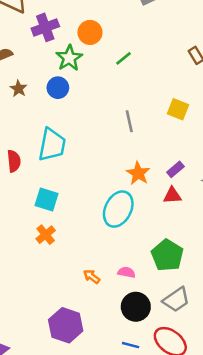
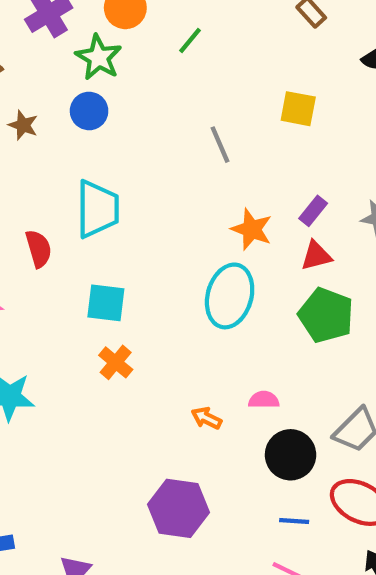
green pentagon: (167, 255) -> (326, 315), moved

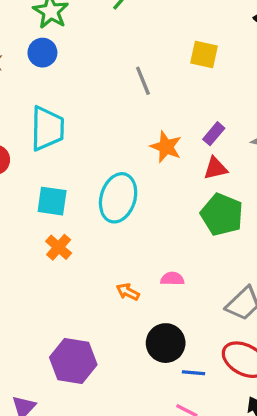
cyan ellipse: (230, 296) -> (118, 198), moved
black circle: (291, 455) -> (166, 343), moved
purple hexagon: (178, 508) -> (73, 361), moved

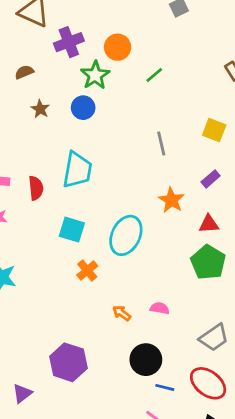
purple rectangle: (214, 134) -> (211, 179), moved
orange cross: (59, 247) -> (87, 270), moved

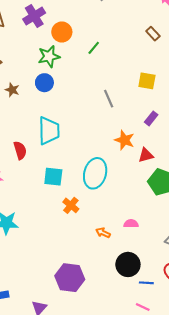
purple cross: (69, 42) -> (34, 16), moved
green star: (95, 75) -> (49, 56), turned 30
red triangle: (209, 224) -> (146, 155), moved

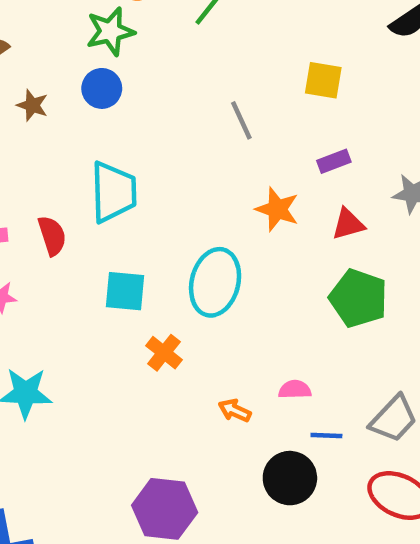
purple rectangle: (151, 118) -> (334, 161), turned 32
red triangle: (146, 155) -> (348, 224), moved
blue line: (146, 283) -> (326, 436), moved

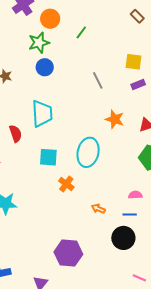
blue circle: (102, 88) -> (45, 67), moved
purple rectangle: (334, 161) -> (138, 84), moved
pink semicircle: (295, 390) -> (135, 195), moved
blue line: (326, 436) -> (130, 214), moved

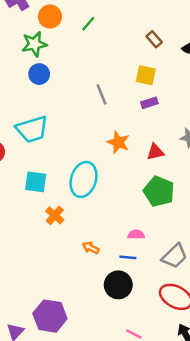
brown rectangle: (137, 16) -> (154, 39), moved
green line: (81, 32) -> (88, 24), moved
cyan trapezoid: (42, 114) -> (32, 129), turned 72
purple hexagon: (68, 253) -> (50, 316), moved

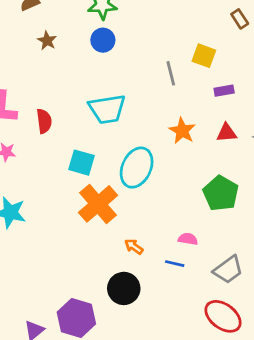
yellow square: (146, 75) -> (204, 56), moved
cyan trapezoid: (32, 129) -> (107, 109), moved
red triangle: (155, 152) -> (226, 133), moved
orange cross: (55, 215) -> (98, 204), size x1.8
black circle: (118, 285) -> (124, 288), moved

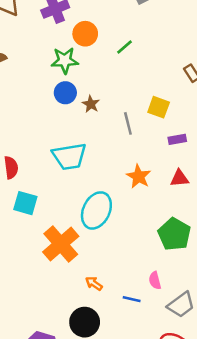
brown star: (47, 41) -> (91, 104), moved
cyan square: (81, 163) -> (25, 203), moved
pink semicircle: (188, 239) -> (155, 280), moved, turned -114

